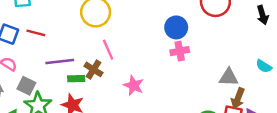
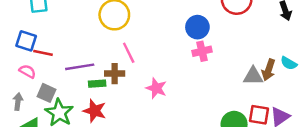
red line: (36, 33) -> (43, 53), moved
brown cross: (94, 69) -> (115, 74), turned -30
brown arrow: (238, 98) -> (268, 70), moved

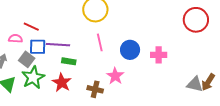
blue circle: (197, 27) -> (130, 50), moved
blue square: (26, 41) -> (38, 47), moved, turned -30
pink semicircle: (27, 71) -> (15, 39), turned -40
brown cross: (115, 74) -> (95, 89), moved

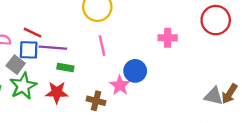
red line: (31, 27) -> (33, 33), moved
blue circle: (130, 50) -> (135, 71), moved
pink cross: (159, 55) -> (168, 38), moved
red star: (62, 83) -> (57, 92), turned -30

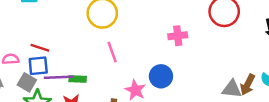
purple line: (53, 48) -> (58, 77), moved
blue circle: (135, 71) -> (161, 76), moved

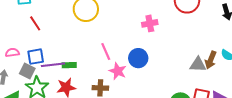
red line: (40, 48) -> (35, 23), moved, turned 42
pink line: (112, 52) -> (106, 51), moved

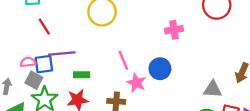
pink semicircle: (12, 53) -> (28, 62), moved
purple line: (53, 65) -> (62, 54), moved
gray triangle: (198, 65) -> (213, 89), moved

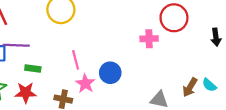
pink cross: (174, 30) -> (149, 39), moved

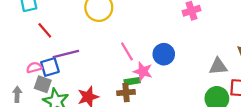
green rectangle: (33, 69) -> (132, 81), moved

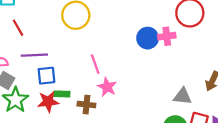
blue circle: (164, 54) -> (148, 38), moved
blue square: (50, 67) -> (46, 76), moved
green rectangle: (132, 81) -> (62, 94), moved

